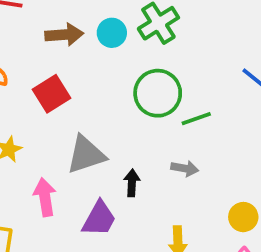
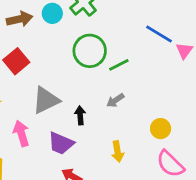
gray arrow: (185, 168) -> (115, 100), turned 144
purple trapezoid: (99, 219) -> (61, 143), turned 92

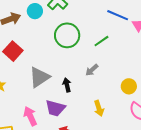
green line: (119, 65) -> (101, 41), moved
pink arrow: (21, 133) -> (30, 116), moved

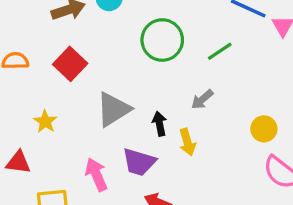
yellow arrow: (99, 108) -> (187, 142), moved

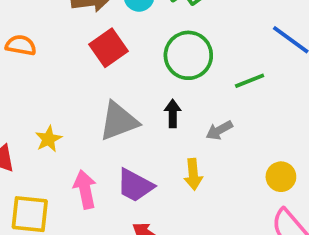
red square: (70, 64) -> (109, 48), moved
yellow star: (45, 122) -> (48, 139), moved
black arrow: (159, 124) -> (173, 113), moved

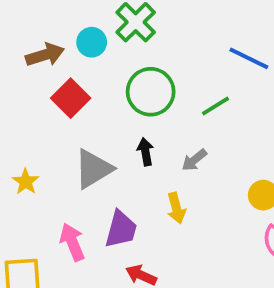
yellow star: (48, 139) -> (26, 182), moved
purple trapezoid: (135, 185) -> (121, 229), turned -93

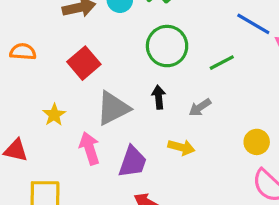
red square: (71, 98) -> (84, 63), moved
yellow arrow: (176, 208) -> (181, 147), turned -65
pink arrow: (72, 242) -> (90, 148), moved

